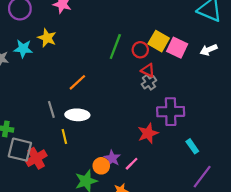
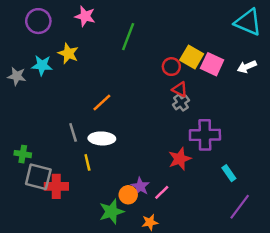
green line: (115, 47) -> (128, 37), moved
red cross: (36, 158) -> (56, 186), turned 30

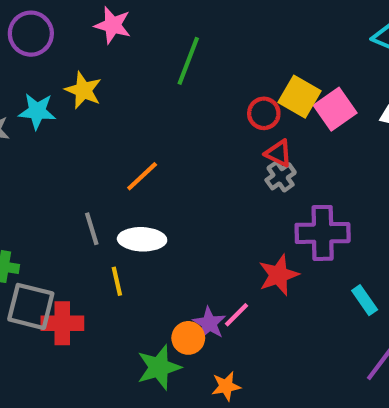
pink square: (212, 64) -> (335, 109), turned 30
pink line: (162, 192) -> (237, 315), moved

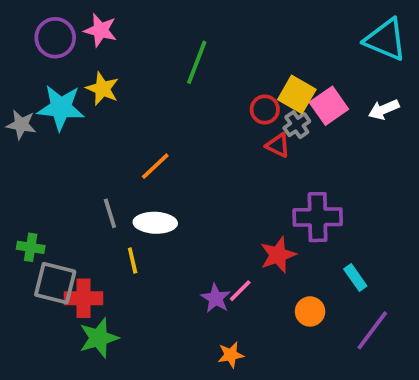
pink star: (113, 25) -> (100, 30), moved
cyan star: (37, 111) -> (61, 108), size x1.4
gray cross: (281, 176) -> (297, 125), moved
orange circle: (188, 338) -> (310, 311), moved
green star: (159, 367) -> (99, 338), moved

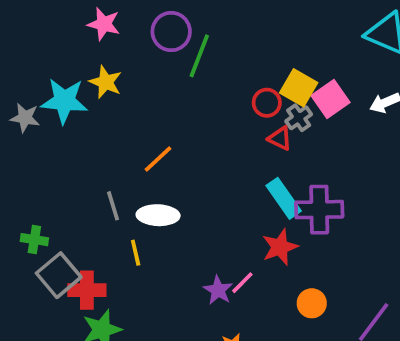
purple circle: (55, 38) -> (171, 32), moved
cyan rectangle: (355, 277) -> (284, 198), moved, size x1.5
gray square: (55, 283) -> (59, 275), turned 36

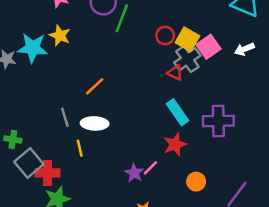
red circle: (267, 103) -> (165, 36), moved
gray cross: (299, 118) -> (187, 59), size x1.5
purple cross: (319, 210) -> (218, 121), moved

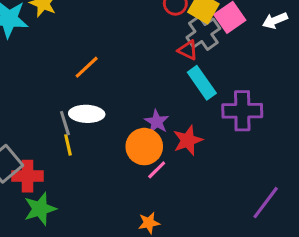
cyan rectangle: (178, 112) -> (202, 83), moved
gray line: (65, 117) -> (65, 123), moved
purple star: (134, 173) -> (157, 122), moved
orange circle: (196, 182) -> (144, 147), moved, size x1.5

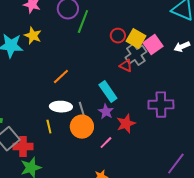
cyan rectangle: (202, 83) -> (108, 92), moved
gray line: (65, 123) -> (82, 110), moved
orange circle: (144, 147) -> (82, 127), moved

